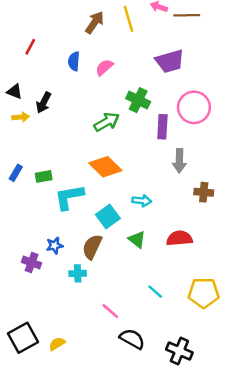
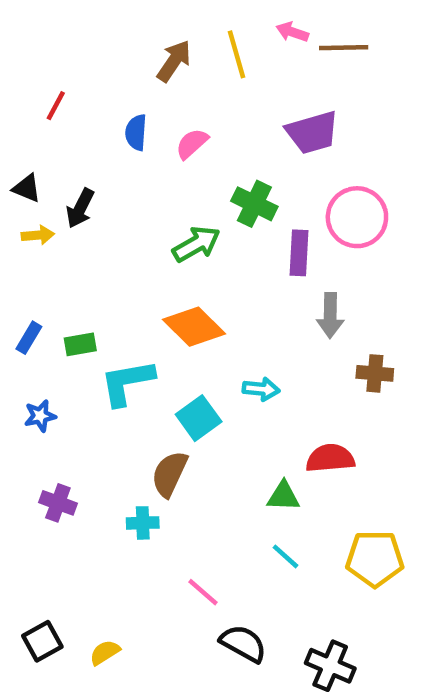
green triangle: (137, 239) -> (283, 496), moved, turned -36
blue star: (55, 246) -> (40, 416), moved
black square: (23, 338) -> (42, 641), size x0.7

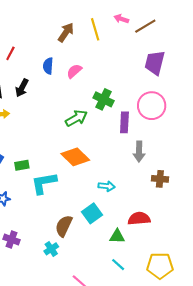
brown line: (344, 48) -> (145, 26), turned -30
purple trapezoid: (312, 132) -> (155, 63), moved, turned 120
black arrow: (80, 208) -> (22, 88), moved
cyan square: (199, 418) -> (92, 213), moved
cyan cross: (143, 523) -> (51, 249), turned -32

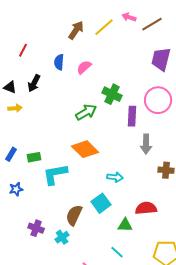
yellow line: (95, 29) -> (104, 27), turned 65
purple cross: (11, 240) -> (36, 228), moved
cyan line: (118, 265) -> (117, 252), moved

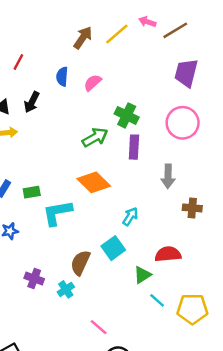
purple rectangle: (132, 116) -> (134, 147), moved
cyan arrow: (115, 177) -> (130, 216), turned -63
green triangle: (125, 225) -> (142, 275), turned -35
cyan line: (117, 252) -> (157, 300), moved

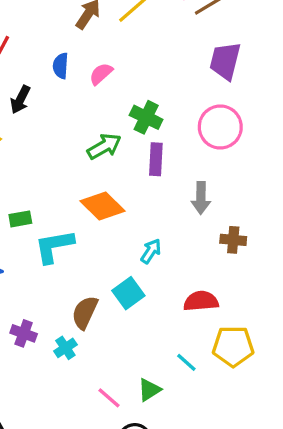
green triangle: (142, 275) -> (149, 390), moved
yellow pentagon: (192, 309) -> (233, 346), moved

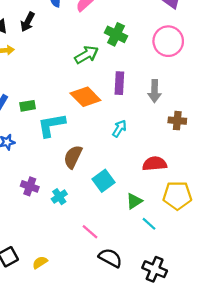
purple rectangle: (156, 159) -> (119, 83), moved
cyan square: (128, 293) -> (104, 181), moved
brown semicircle: (85, 312) -> (73, 157), moved
cyan line: (186, 362) -> (149, 224), moved
green triangle: (149, 390) -> (134, 201), moved

